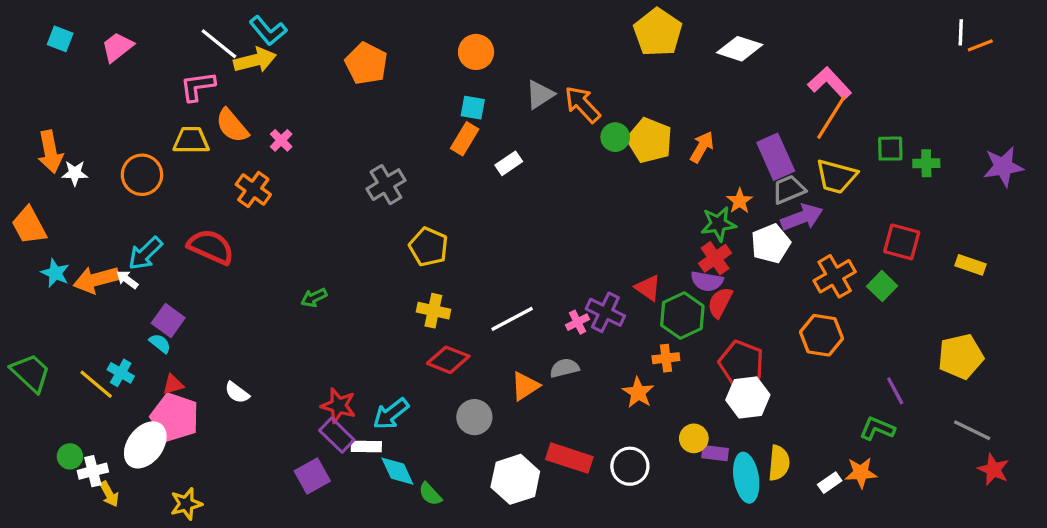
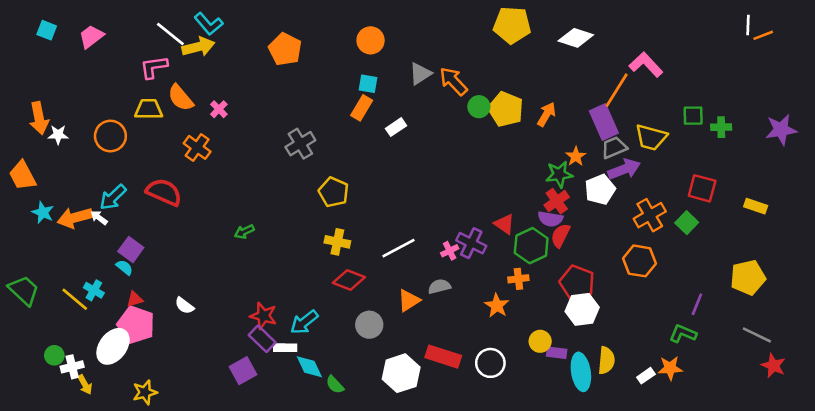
yellow pentagon: (658, 32) -> (512, 25), turned -30
orange line: (831, 117) -> (617, 90), moved
purple line: (895, 391) -> (697, 304), turned 50

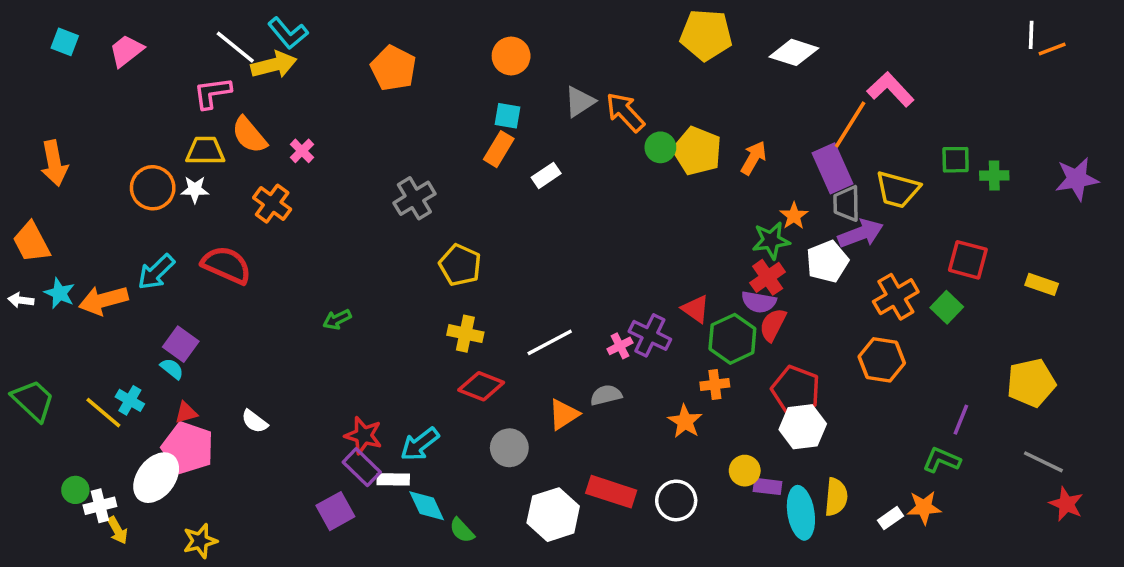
white star: (58, 135) -> (195, 190), moved
gray trapezoid: (614, 147) -> (847, 204), turned -68
white arrow: (99, 218) -> (21, 300), moved, turned -30

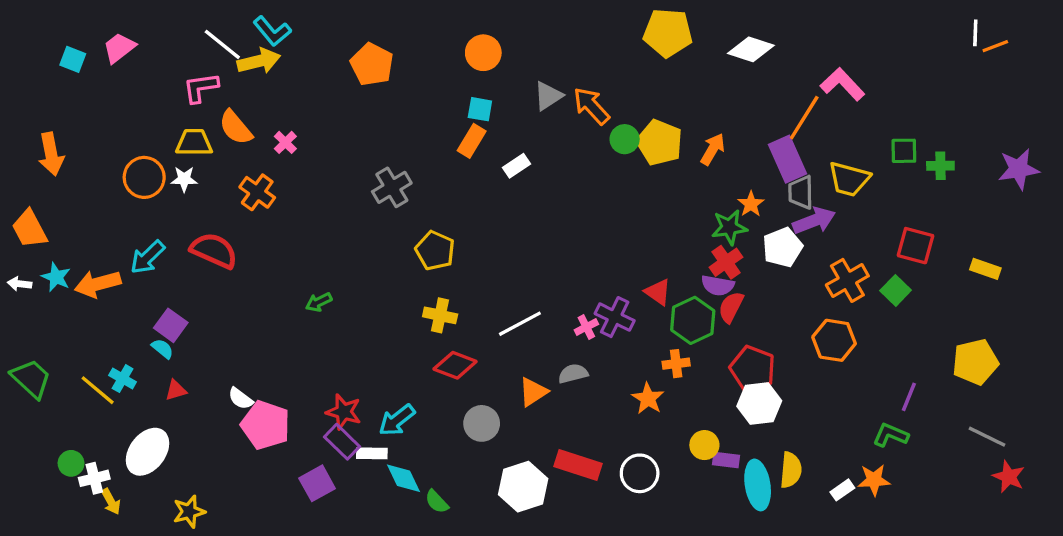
cyan square: (65, 42) -> (73, 59), moved
pink pentagon: (188, 448) -> (266, 425), moved

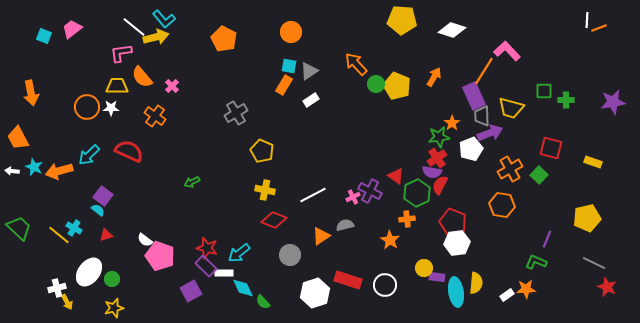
gray triangle: (548, 96) -> (309, 71), moved
orange arrow: (713, 149) -> (434, 77), moved
green circle: (71, 463) -> (112, 279), moved

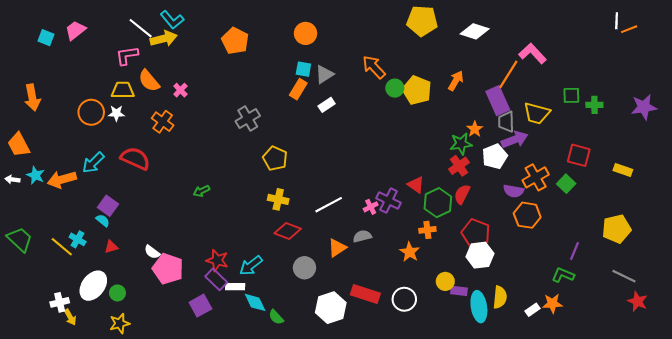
purple semicircle: (432, 172) -> (514, 191), moved

